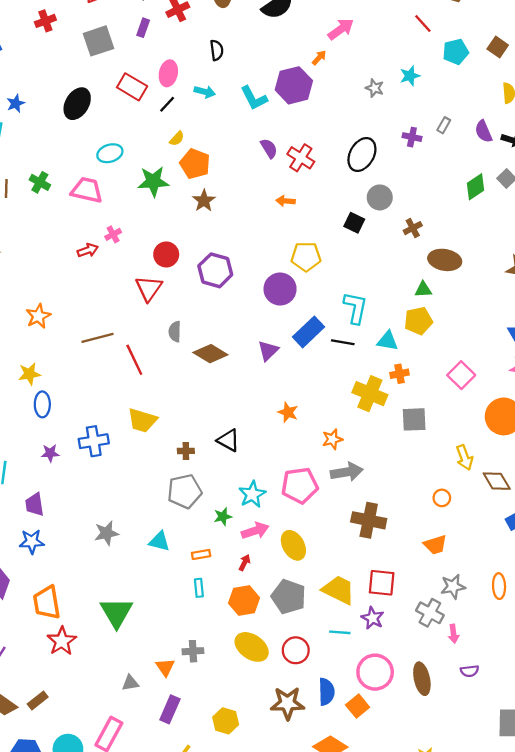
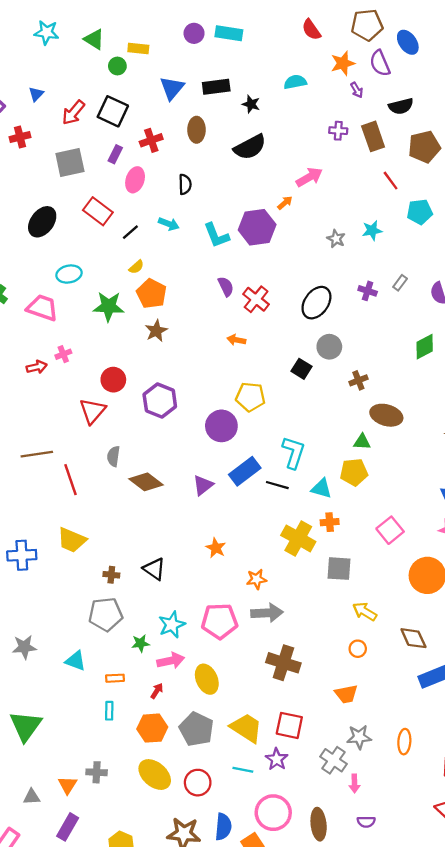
pink ellipse: (168, 73) -> (135, 180), moved
yellow arrow: (464, 458) -> (365, 612), moved, turned 135

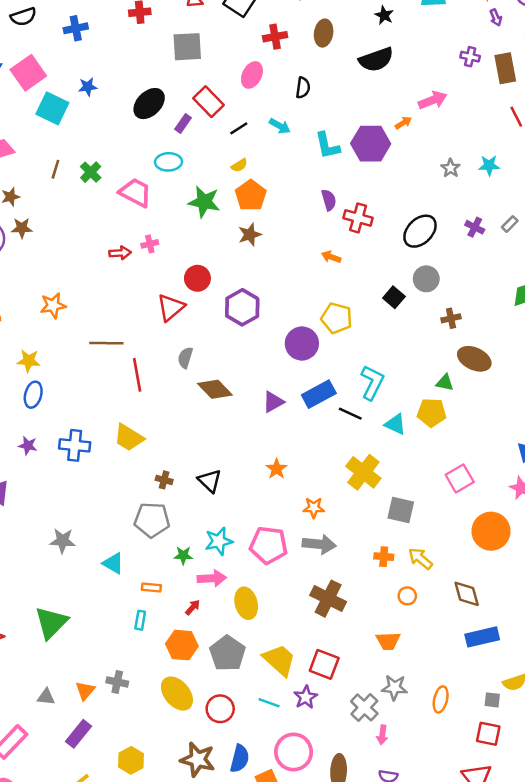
purple rectangle: (115, 154) -> (183, 123), moved
red cross: (256, 299) -> (358, 218), turned -32
orange cross: (330, 522) -> (384, 557), moved

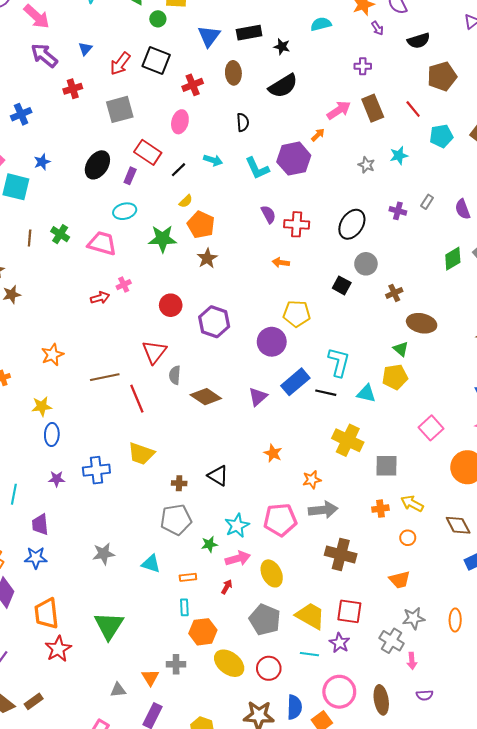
brown rectangle: (505, 68) -> (373, 108), moved
black semicircle: (303, 88) -> (243, 122), moved
red triangle: (171, 307) -> (154, 352), moved
green triangle: (445, 383) -> (401, 349), turned 42
orange hexagon: (182, 645) -> (203, 632), moved

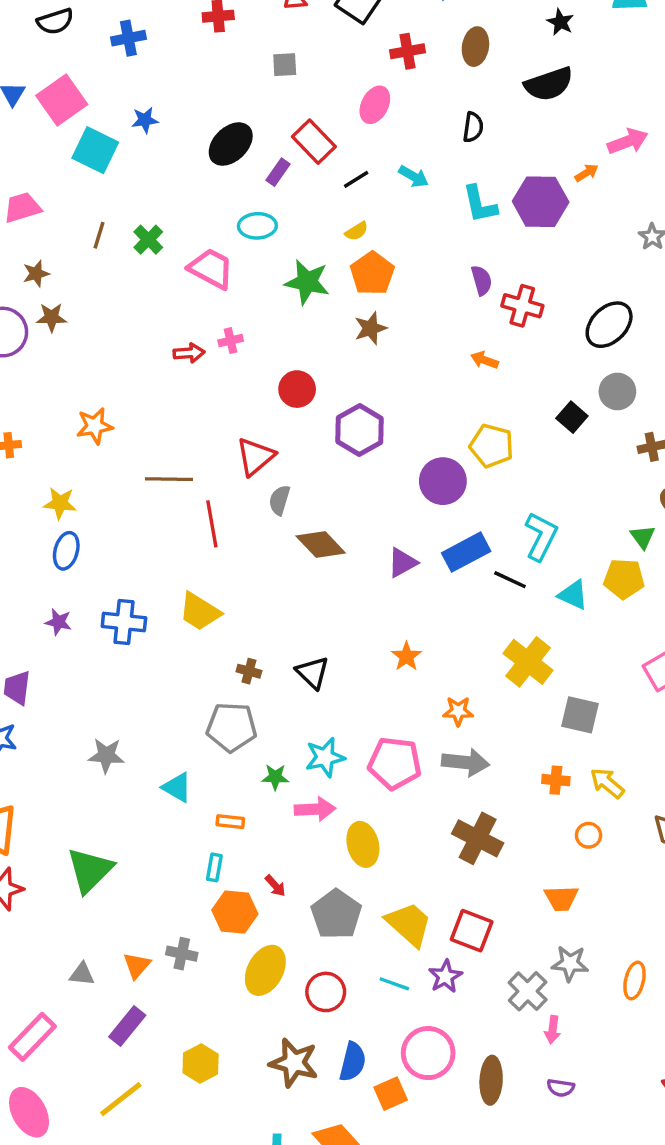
gray square: (120, 109) -> (285, 65), size x0.6
red arrow: (227, 587) -> (275, 886), moved, turned 96
yellow ellipse: (229, 663) -> (265, 970), turned 68

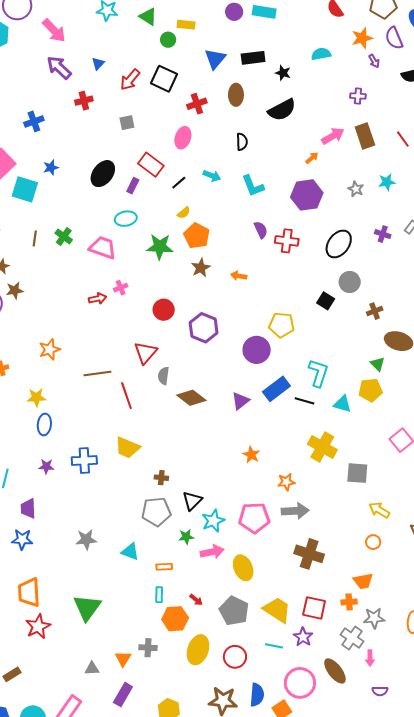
purple hexagon: (541, 202) -> (307, 195), moved
orange arrow: (484, 360) -> (239, 276), moved
black triangle: (313, 673) -> (192, 501), moved, turned 40
orange cross: (556, 780) -> (349, 602), moved
brown ellipse: (491, 1080) -> (335, 671), moved, turned -32

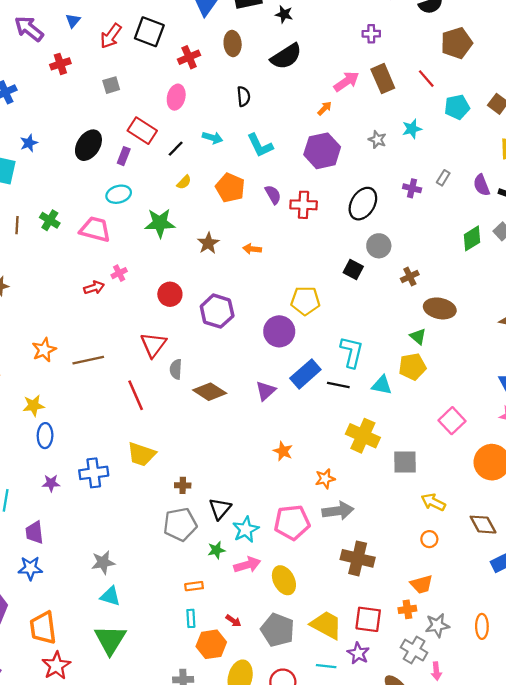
orange pentagon: (197, 236) -> (230, 188), moved
brown line: (97, 374) -> (88, 360), moved
cyan triangle: (130, 552) -> (110, 596), moved

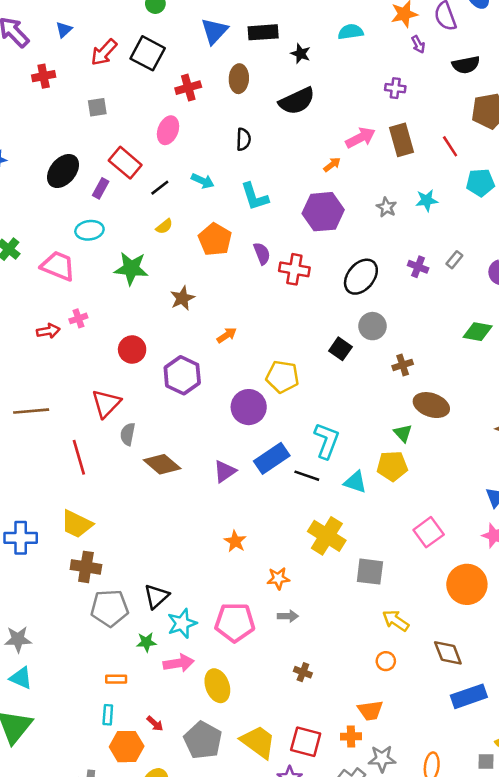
green diamond: (472, 238) -> (478, 332), turned 35
orange arrow: (252, 249) -> (227, 335), moved, turned 132
brown cross: (183, 485) -> (86, 567), moved, size x1.6
gray arrow: (338, 511) -> (288, 616), size x0.6
brown cross: (358, 558) -> (303, 672), size x0.5

